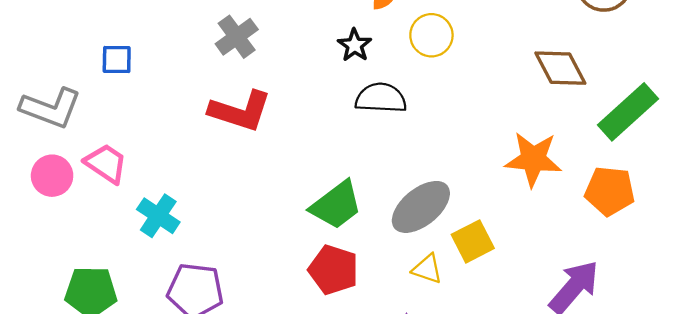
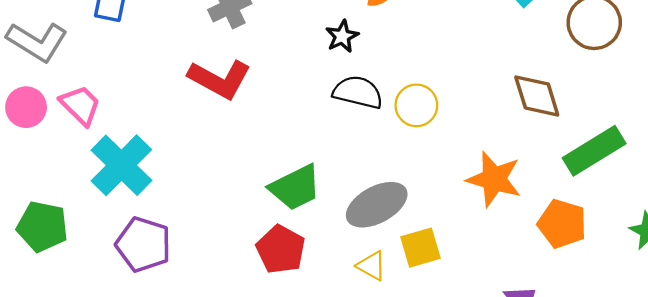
yellow circle: (431, 35) -> (416, 105), moved
cyan cross: (158, 216) -> (121, 165), size x1.5

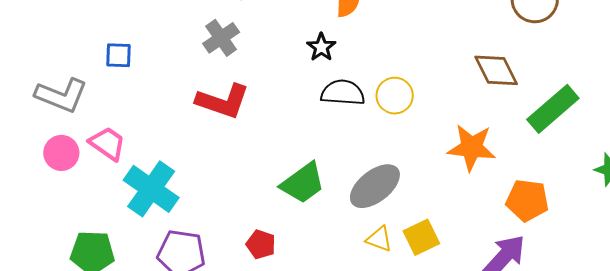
orange pentagon: (562, 224) -> (527, 200), moved
yellow square: (421, 248) -> (421, 237), moved
red pentagon: (281, 249) -> (261, 244), moved, size x0.7

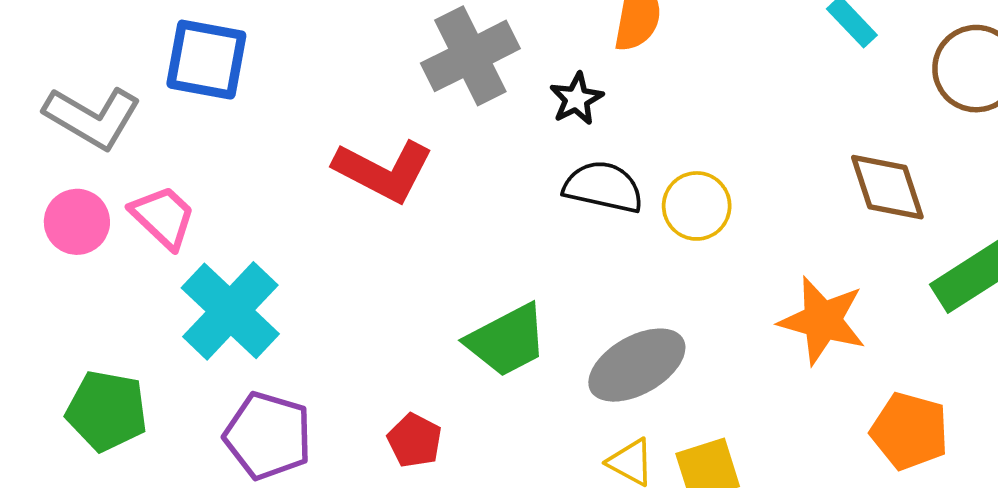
gray cross: (221, 38) -> (470, 56), moved, size x1.4
blue square: (118, 55) -> (206, 60), size x1.6

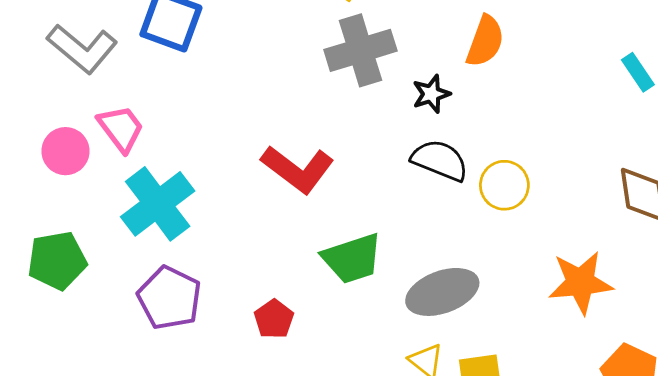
red L-shape: (383, 171) -> (298, 169), moved
pink circle: (77, 222) -> (65, 151), moved
orange star: (822, 320) -> (581, 283), turned -30
green pentagon: (107, 411) -> (57, 261), turned -30

